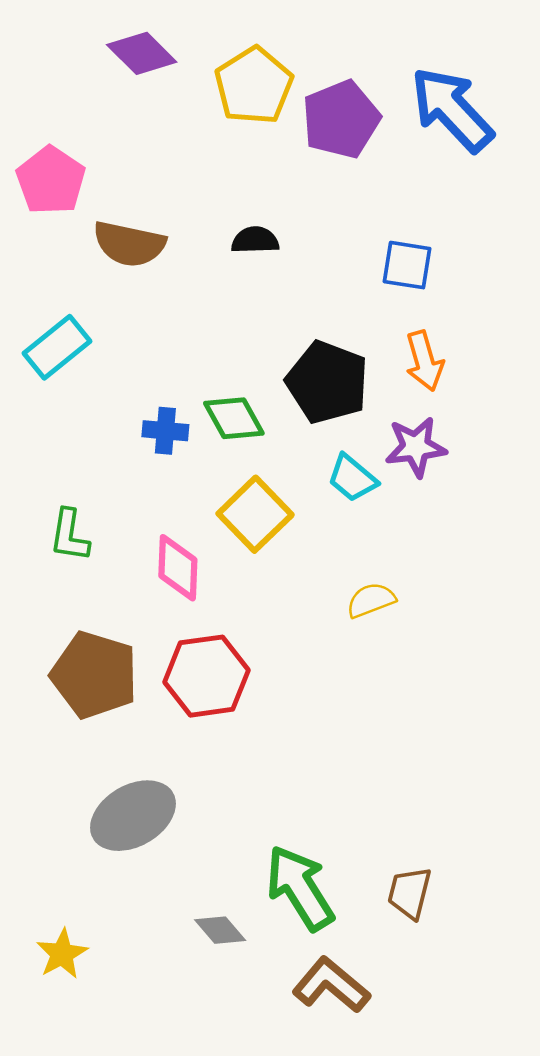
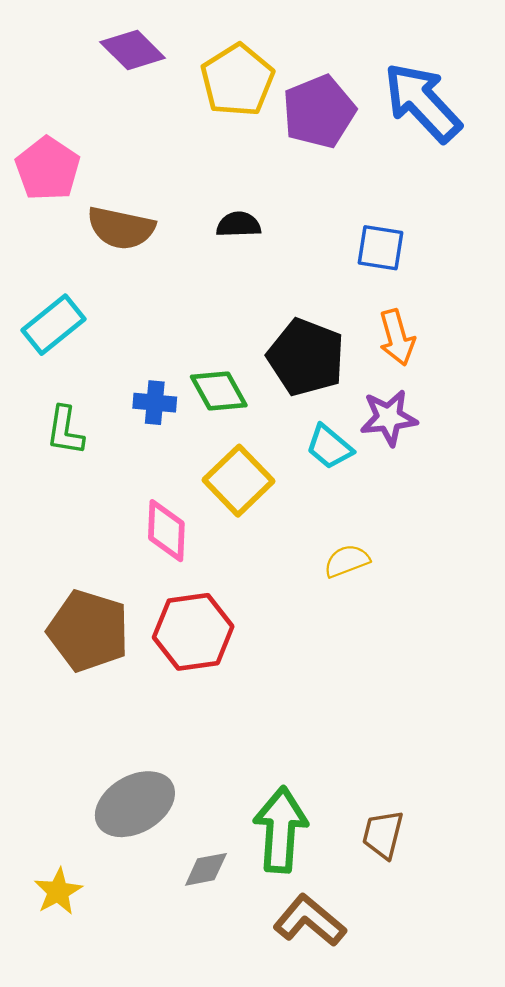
green L-shape: (69, 535) -> (65, 431), moved
gray ellipse: (133, 816) -> (135, 804), moved
green arrow: (300, 888) -> (280, 830), turned 36
gray diamond: (220, 930) -> (206, 869), turned -60

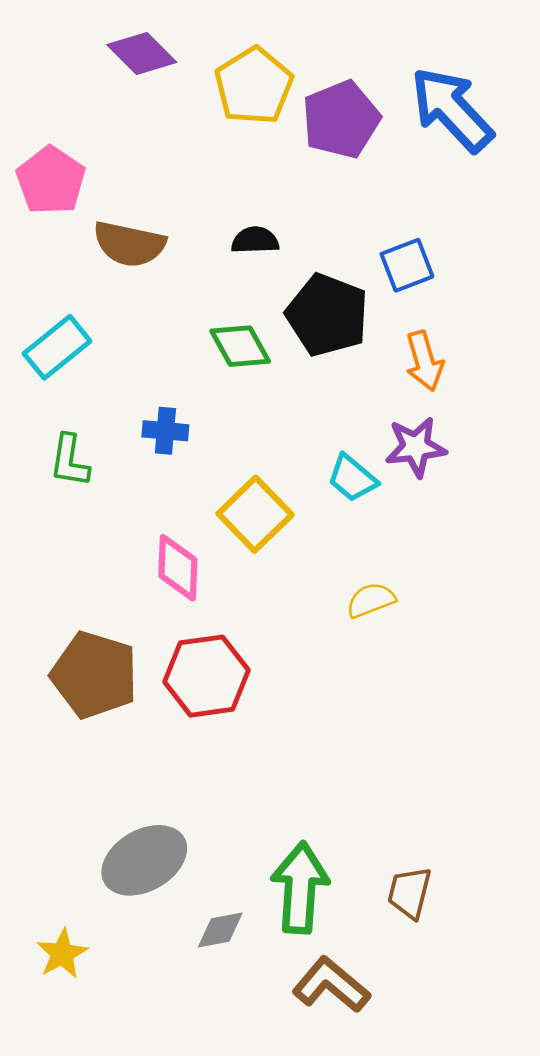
blue square: (381, 248) -> (407, 265), turned -30
black pentagon: (306, 357) -> (327, 315), moved
green diamond: (219, 391) -> (240, 346), moved

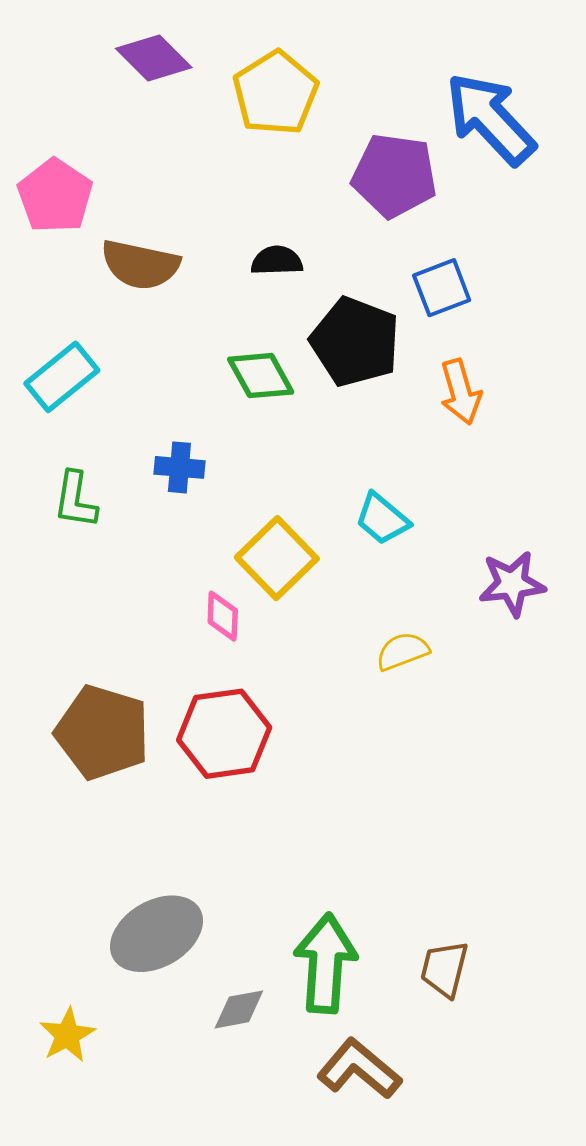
purple pentagon: (341, 119) -> (394, 176), moved, turned 30
purple star: (416, 447) -> (512, 584), moved
pink diamond: (178, 568) -> (223, 616), moved, size x0.7

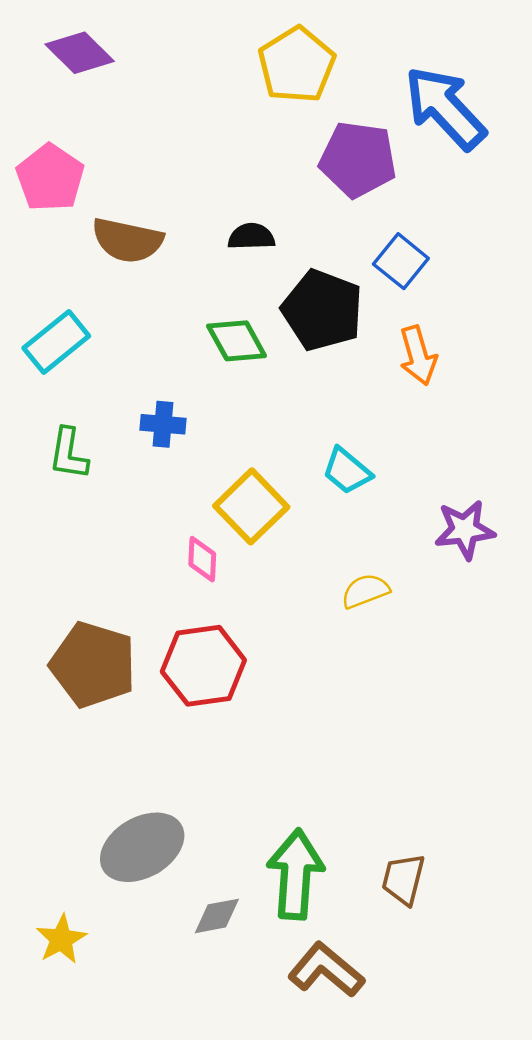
purple diamond: (154, 58) -> (80, 53), moved
yellow pentagon: (275, 93) -> (297, 65), moved
blue square: (442, 288) -> (401, 261), turned -30

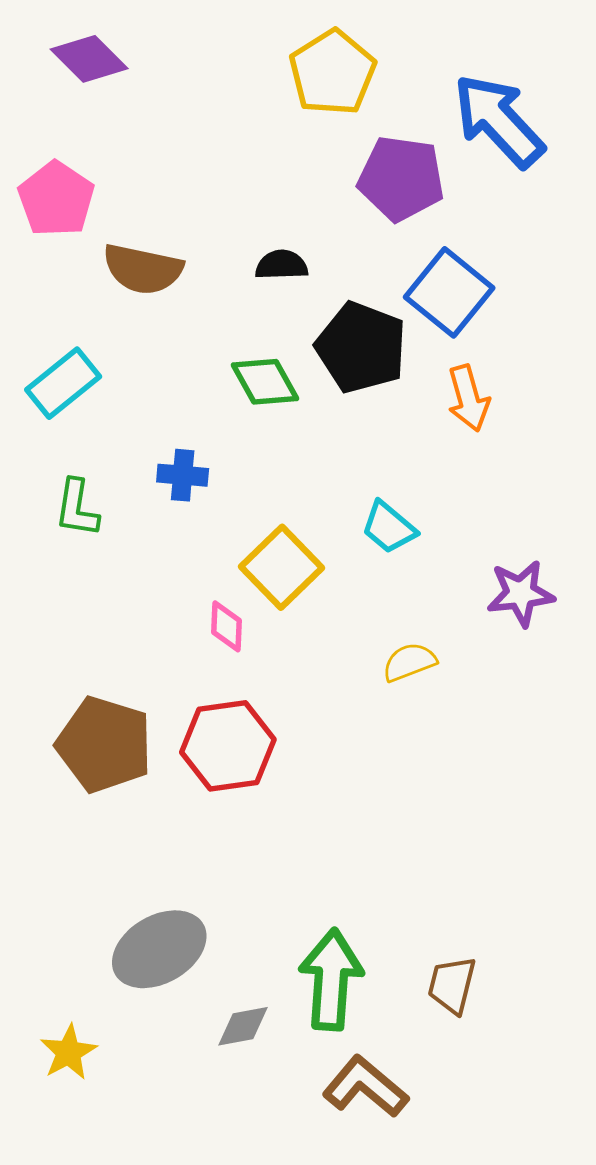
blue square: (401, 261) -> (449, 292), size x1.4

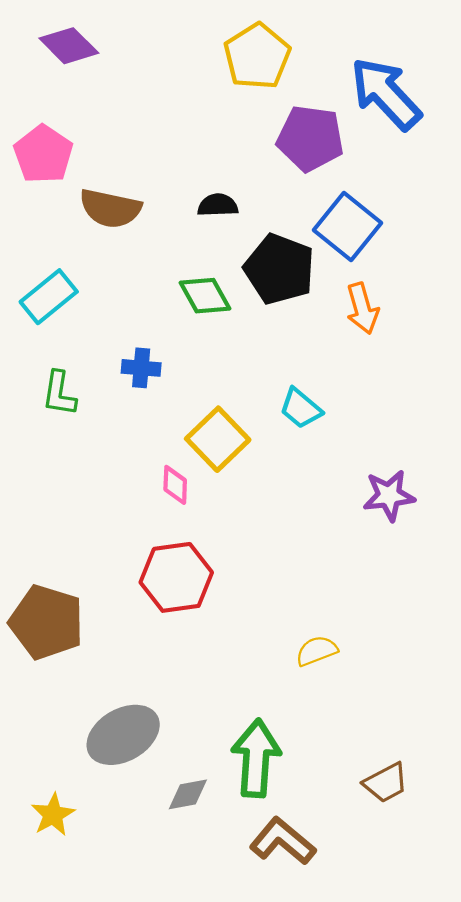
purple star: (521, 593) -> (389, 496), moved
yellow semicircle: (409, 662) -> (317, 651), moved
brown pentagon: (104, 745) -> (47, 622), moved
brown trapezoid: (452, 985) -> (386, 783), moved, turned -132

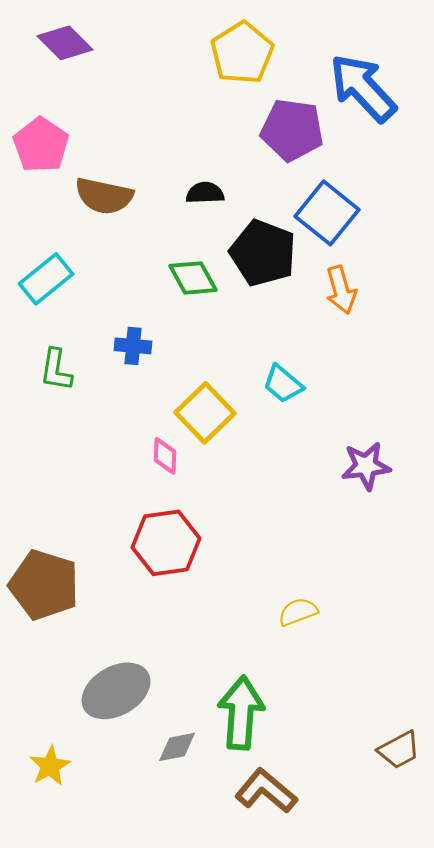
brown trapezoid: (386, 783) -> (399, 750), moved

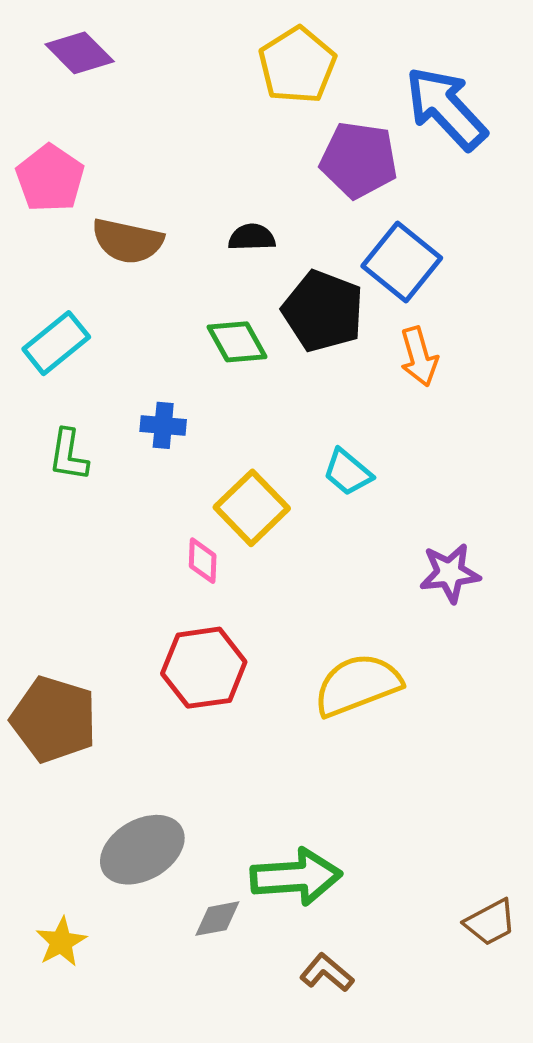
yellow semicircle: (298, 612) -> (357, 685), moved, size x1.8
green arrow: (241, 713) -> (296, 877), turned 82
brown L-shape: (266, 791) -> (327, 973), size x0.7

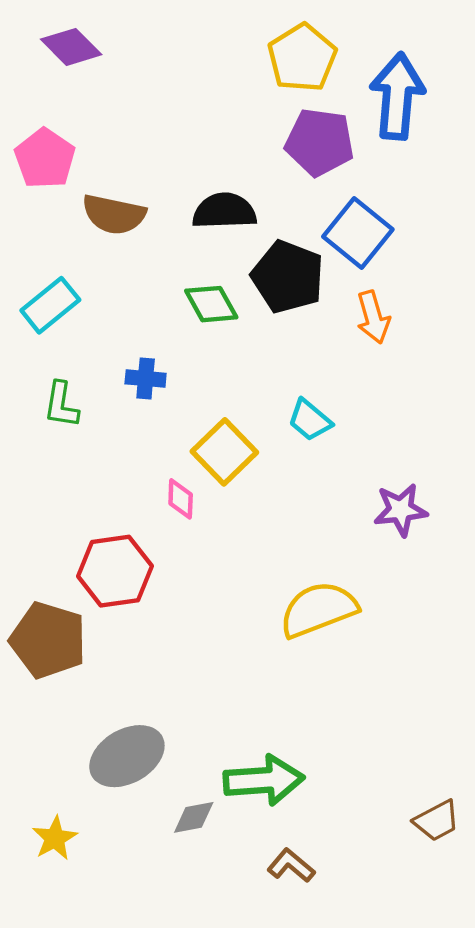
yellow pentagon: (297, 65) -> (302, 58), moved
blue arrow: (446, 108) -> (397, 96), turned 48
black semicircle: (252, 237) -> (224, 211), size x1.5
red hexagon: (204, 668) -> (115, 571), moved

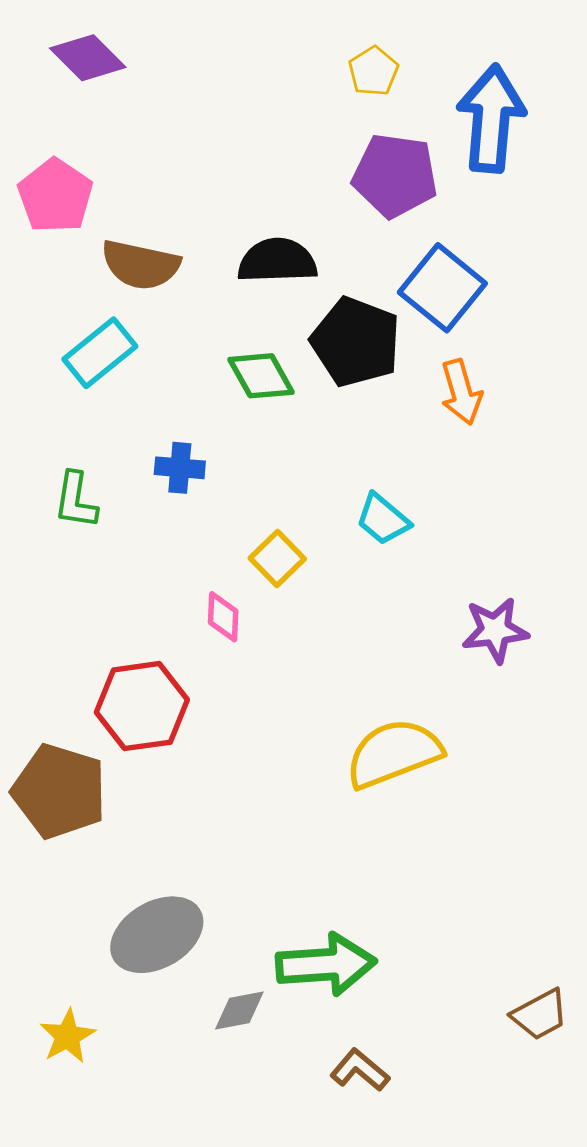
yellow pentagon: (302, 58) -> (373, 71), size x0.6
cyan rectangle: (50, 305) -> (100, 353), moved
yellow square: (224, 452) -> (277, 558), size x0.7

